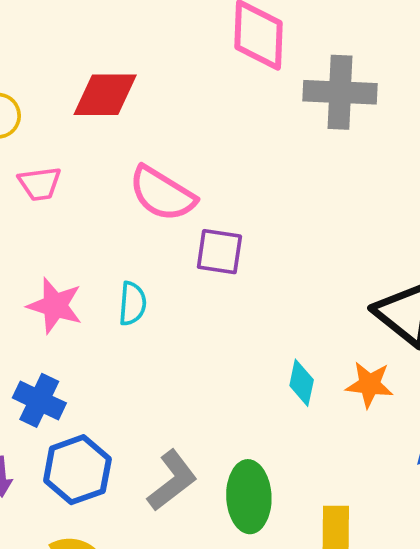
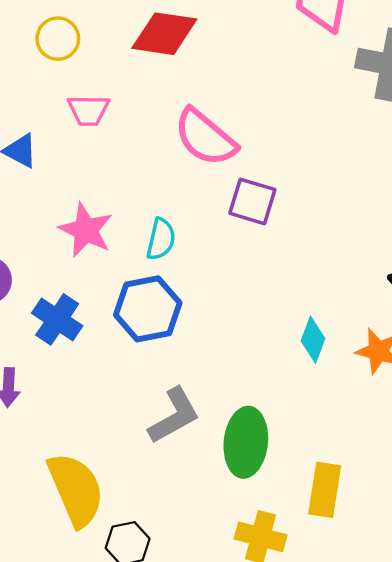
blue hexagon: (77, 470) -> (148, 309), moved

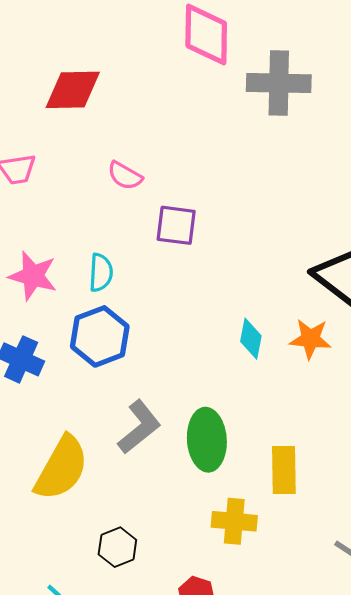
pink semicircle: (205, 137) -> (125, 176), size x0.6
yellow semicircle: (76, 490) -> (61, 468), moved, turned 62

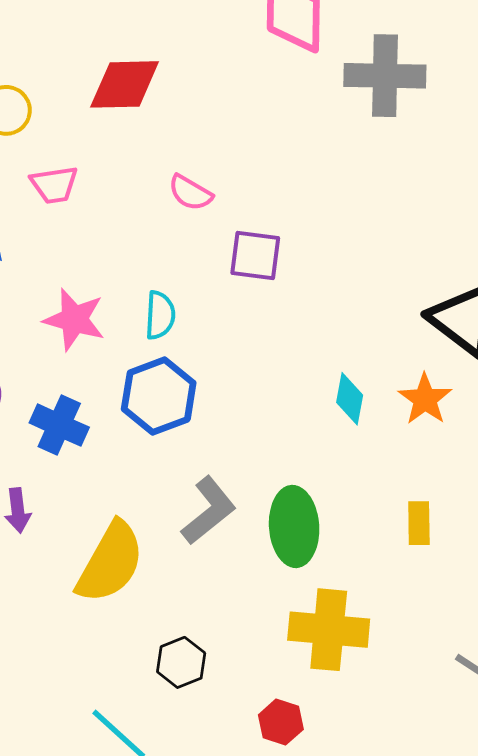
orange star: (310, 339) -> (425, 399), turned 30
yellow rectangle: (284, 470) -> (419, 523), moved, size x0.7
yellow cross: (234, 521) -> (329, 630), size x1.4

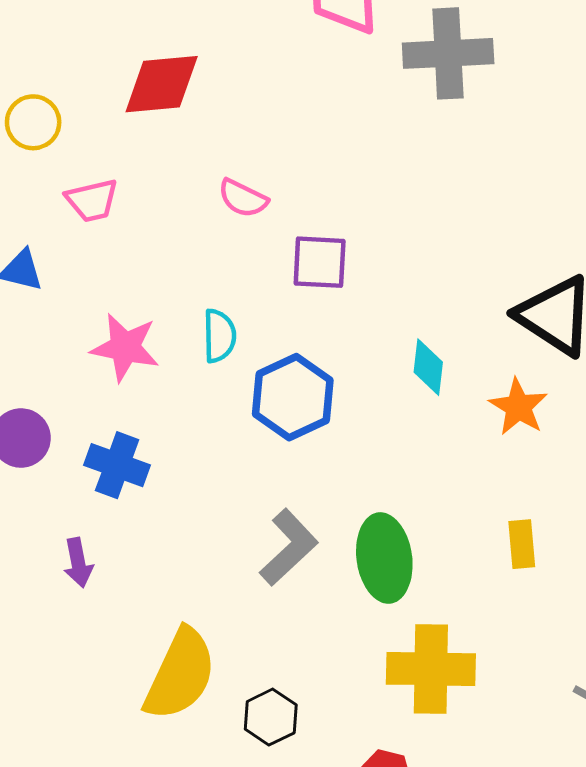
blue hexagon: (159, 396) -> (293, 397), moved
cyan diamond: (350, 399) -> (428, 367), moved
yellow semicircle: (110, 562) -> (180, 674), moved

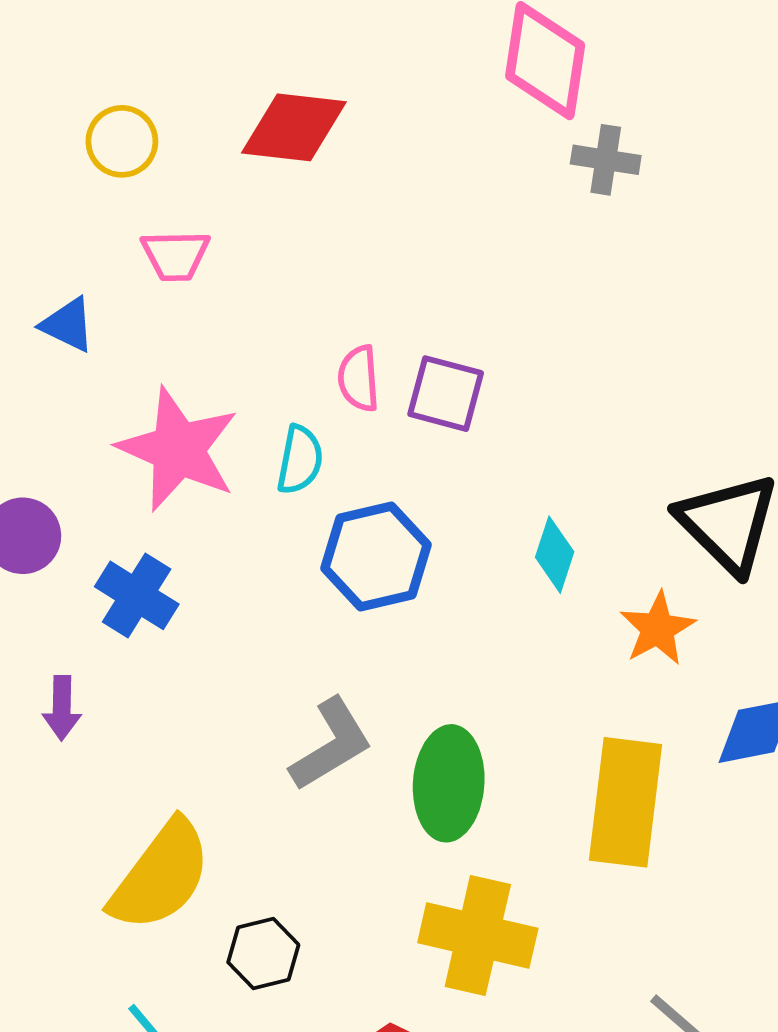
gray cross: (448, 53) -> (606, 160), moved, size x0.6
pink semicircle: (243, 198) -> (359, 378), moved, turned 48
pink star: (125, 347) -> (178, 449), size x1.4
yellow rectangle: (522, 544) -> (625, 802), size x2.0

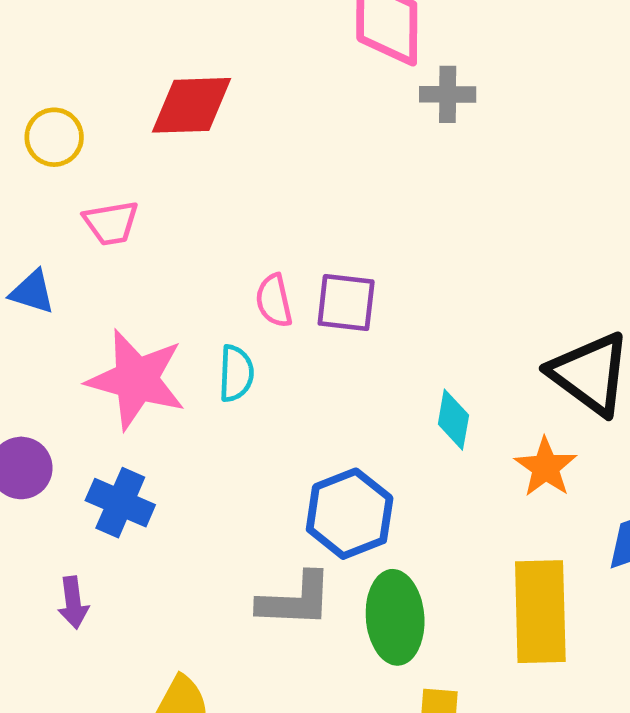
blue hexagon: (376, 556) -> (350, 514), moved
gray L-shape: (331, 744) -> (295, 600), turned 42

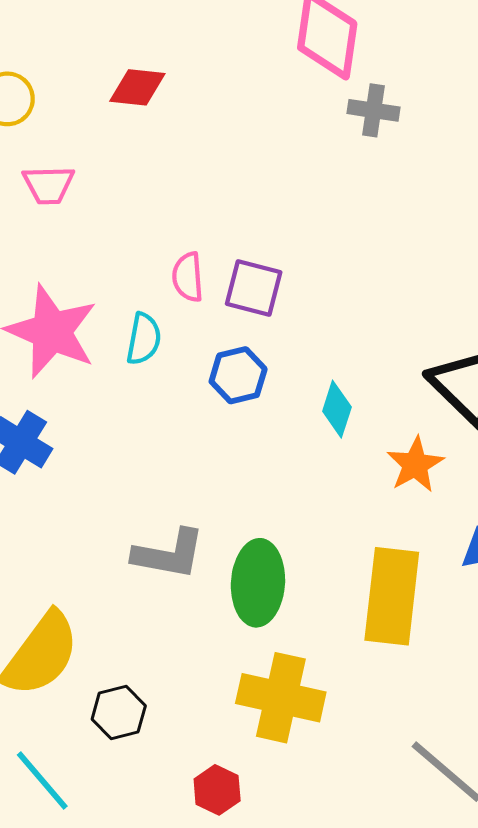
red diamond: (192, 105) -> (137, 87), size x0.7
blue hexagon: (350, 514) -> (238, 375), moved, size x0.7

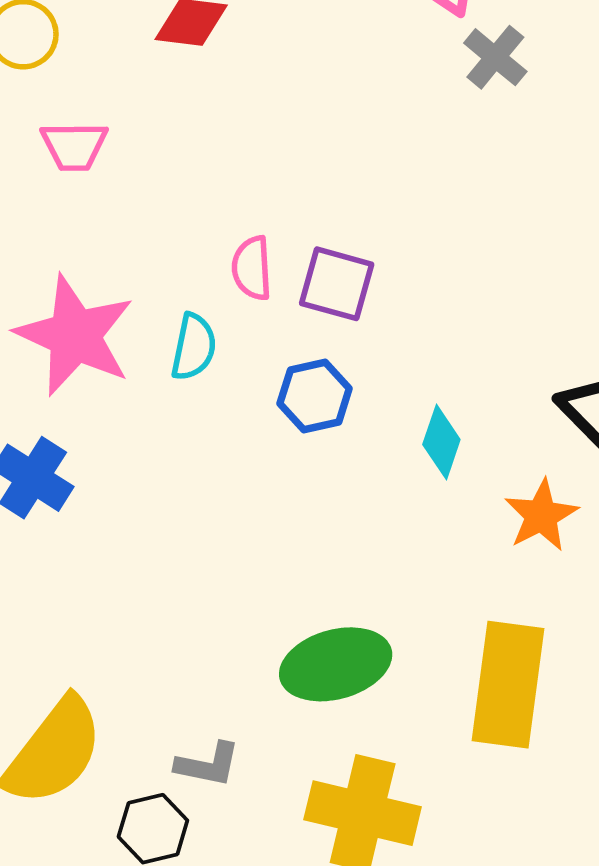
gray cross: (373, 110) -> (495, 57), turned 30
gray L-shape: (169, 554) -> (208, 765), moved, size x0.7
green ellipse: (258, 583) -> (336, 664), turned 70

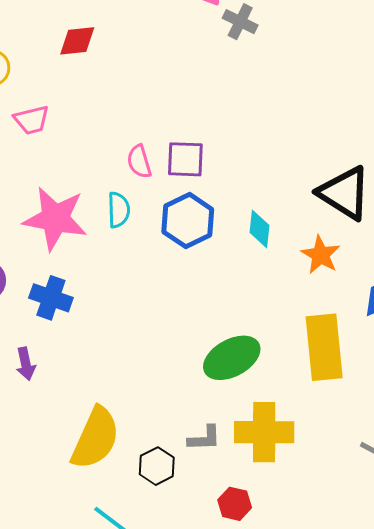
blue hexagon: (315, 396) -> (188, 221), size x1.4
gray L-shape: (208, 765) -> (204, 438), moved

